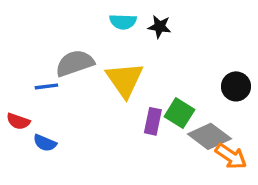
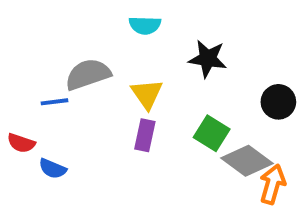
black star: (160, 27) -> (208, 59), moved, size x1.4
yellow triangle: (125, 80) -> (147, 94), size x0.7
purple rectangle: (153, 121) -> (145, 135), moved
orange arrow: (231, 156) -> (272, 184), turned -108

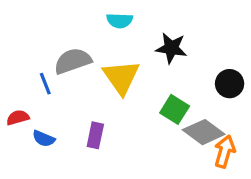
yellow triangle: (147, 94) -> (121, 77), size x1.4
blue line: (55, 102) -> (45, 84), turned 75
purple rectangle: (145, 135) -> (95, 135), moved
red semicircle: (21, 143) -> (18, 118), turned 145

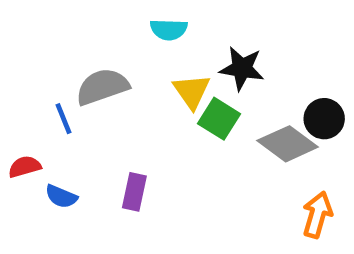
yellow triangle: (121, 77) -> (192, 91), moved, size x0.7
green square: (175, 109) -> (219, 119), moved
gray diamond: (204, 132) -> (288, 144), moved

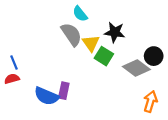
cyan semicircle: (169, 29) -> (80, 14), turned 49
gray semicircle: (102, 87) -> (71, 34), moved, turned 75
blue line: (63, 119) -> (14, 63), moved
blue semicircle: (61, 196) -> (47, 96), moved, size x1.6

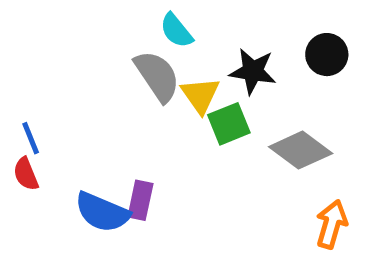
green square: (104, 56) -> (229, 124), turned 36
black circle: (154, 56) -> (327, 55), moved
red semicircle: (12, 79) -> (26, 174), turned -96

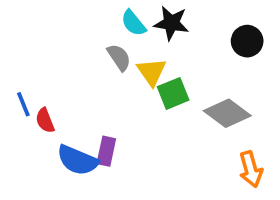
black star: (253, 71) -> (171, 23), moved
gray semicircle: (157, 76) -> (119, 57), size x0.7
red semicircle: (26, 174) -> (45, 120), moved
orange arrow: (332, 224) -> (251, 169), turned 148

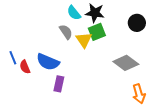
green square: (173, 93) -> (97, 32), moved
blue semicircle: (77, 160) -> (48, 62), moved

